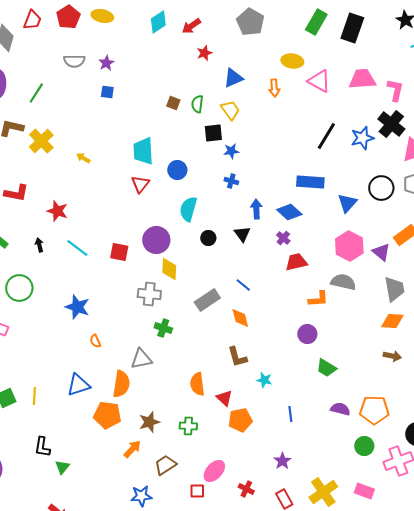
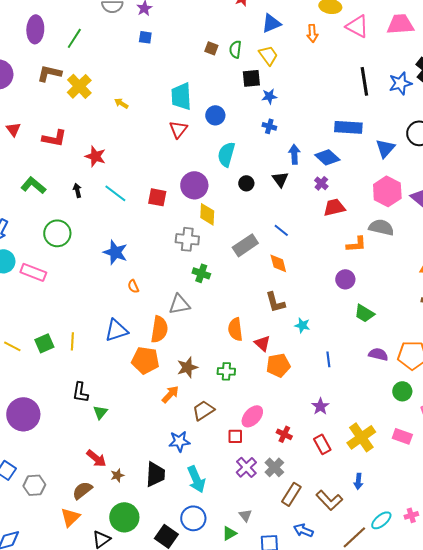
black line: (326, 136) -> (364, 81), turned -40

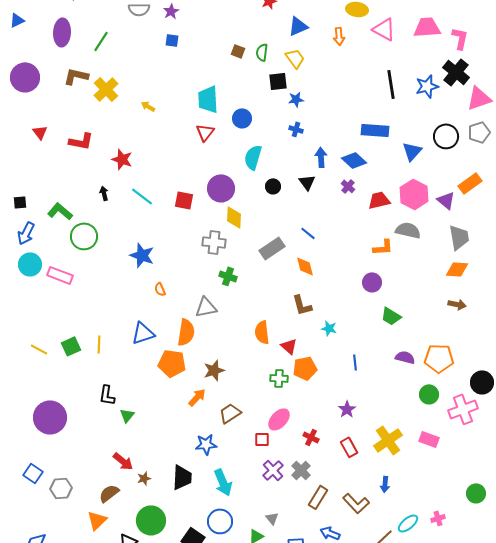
green L-shape: (33, 185) -> (60, 211), moved
red trapezoid: (334, 207) -> (379, 200), moved
green cross: (226, 371) -> (279, 378), moved

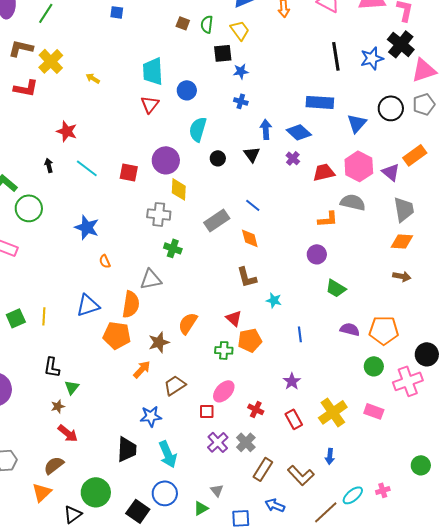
red L-shape: (81, 141) -> (26, 88), moved
orange semicircle: (262, 332) -> (188, 323), moved, turned 40
brown star: (144, 478) -> (58, 406), moved

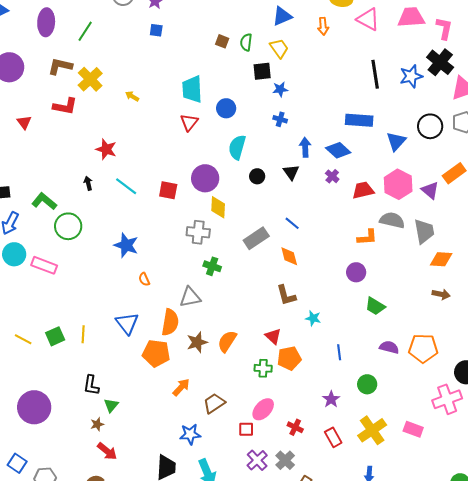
gray trapezoid: (404, 209) -> (424, 231), moved
blue triangle: (88, 305) -> (127, 323), turned -50
brown star: (159, 342) -> (197, 342), moved
green circle: (374, 366) -> (367, 384), moved

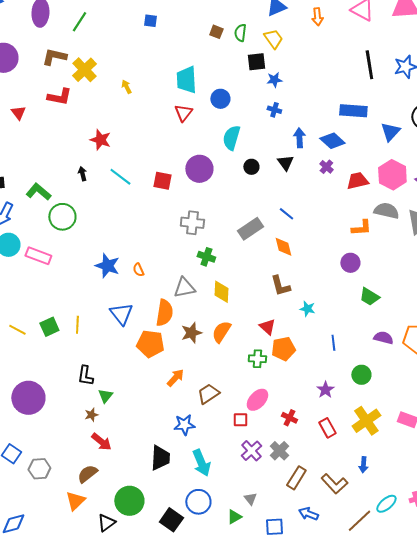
yellow arrow: (132, 96) -> (126, 87), turned 32
yellow diamond: (218, 207) -> (221, 292), moved
blue star: (126, 245) -> (107, 266), moved

